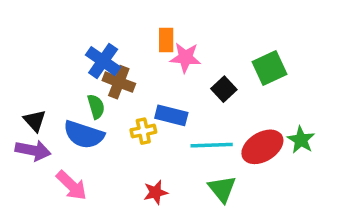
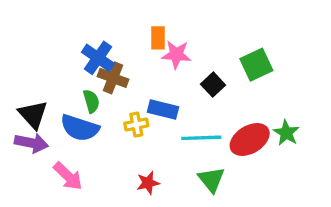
black triangle: (35, 121) -> (33, 115), size x1.4

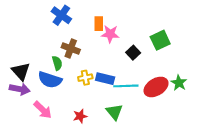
blue cross: (98, 58) -> (61, 15), moved
blue rectangle: (163, 110) -> (105, 79), moved
green triangle: (211, 180) -> (114, 112), moved
red star: (148, 183) -> (80, 116), moved

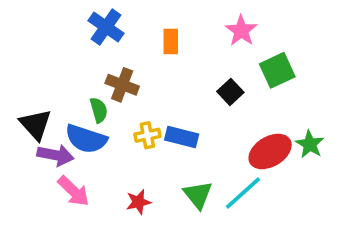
pink star: (110, 34) -> (241, 31), moved, turned 30
cyan line: (126, 86) -> (243, 193), moved, turned -40
purple arrow: (20, 89) -> (55, 155), moved

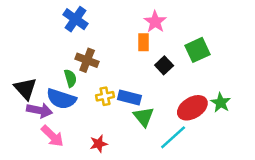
pink star: (241, 31) -> (155, 22), moved
orange rectangle: (171, 41) -> (144, 42), moved
green triangle: (198, 195) -> (144, 117), moved

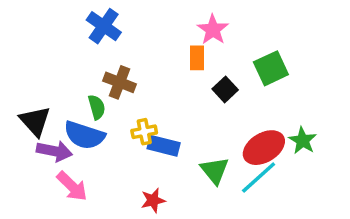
blue rectangle: (129, 97) -> (164, 146), moved
green triangle: (144, 117) -> (215, 170), moved
cyan line: (173, 137) -> (259, 177), moved
red star: (99, 144) -> (153, 200), moved

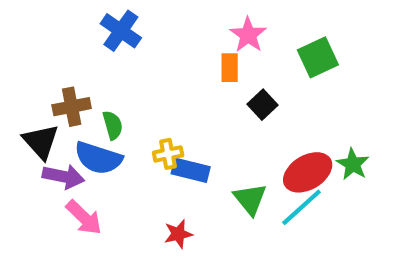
green square: (271, 68) -> (318, 57), moved
brown cross: (120, 82) -> (72, 107), moved, turned -32

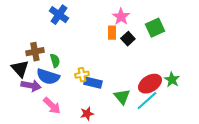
black square: (262, 105) -> (128, 39), moved
pink arrow: (84, 218) -> (52, 106), moved

